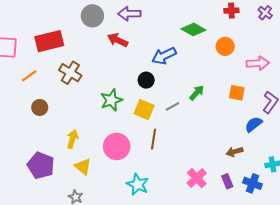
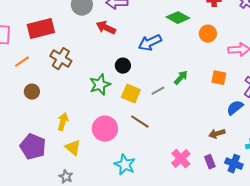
black circle: (146, 80) -> (123, 66), moved
brown line: (153, 139) -> (140, 122), turned -66

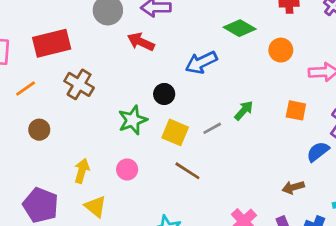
pink circle: (105, 129) -> (127, 169), moved, size x0.6

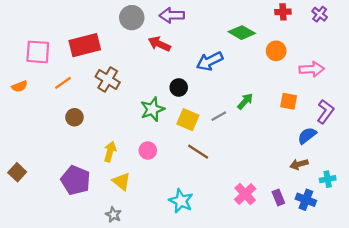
brown arrow: (293, 187) -> (299, 164), moved

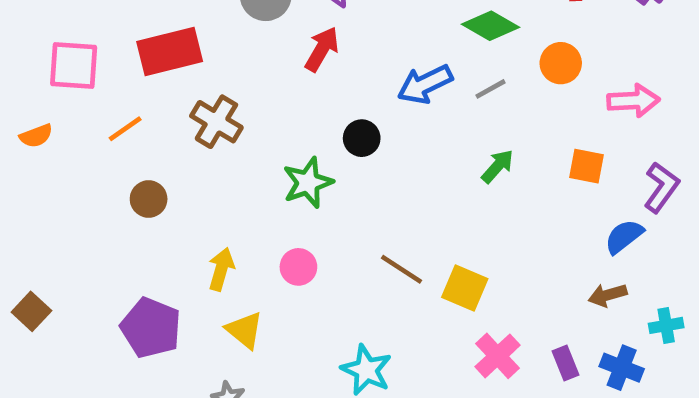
red arrow: (159, 44) -> (322, 49), turned 95
gray line: (219, 116) -> (490, 89), moved
yellow square: (188, 120) -> (465, 288), moved

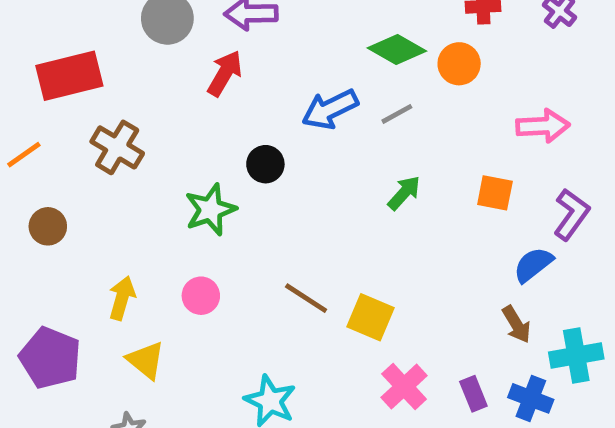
orange circle: (561, 63) -> (459, 64), moved
brown arrow: (608, 295) -> (516, 324), turned -105
cyan cross: (666, 325) -> (576, 355), size x1.5

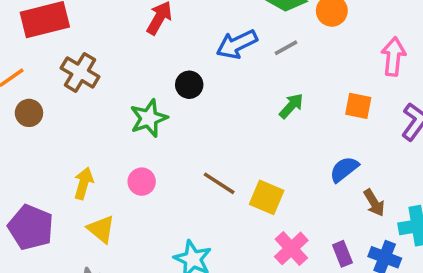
pink arrow: (543, 126) -> (393, 57), turned -81
brown circle: (48, 226) -> (29, 113), moved
blue semicircle: (533, 265) -> (344, 169), moved

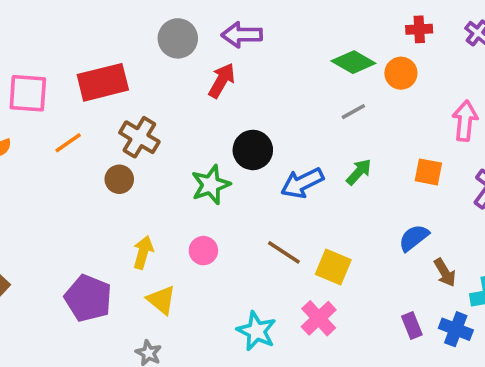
blue arrow: (237, 44) -> (302, 183), moved
black circle: (189, 85) -> (253, 150), size x1.4
brown circle: (29, 113) -> (119, 179), moved
pink cross: (291, 248) -> (319, 318), moved

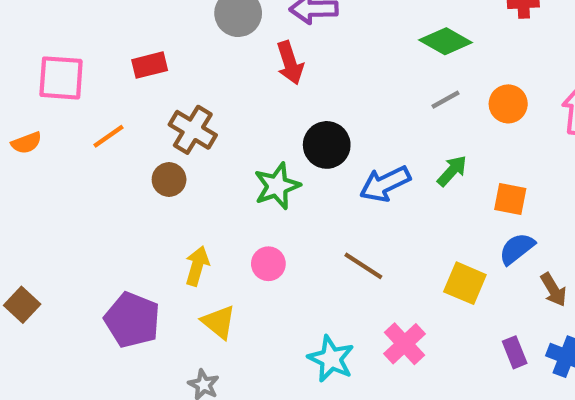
orange circle: (401, 73) -> (508, 104), moved
red arrow: (222, 80) -> (290, 63), turned 132
red rectangle: (103, 82) -> (150, 65), size x0.6
orange square: (428, 172) -> (510, 199), moved
yellow square: (333, 267) -> (465, 283), moved

